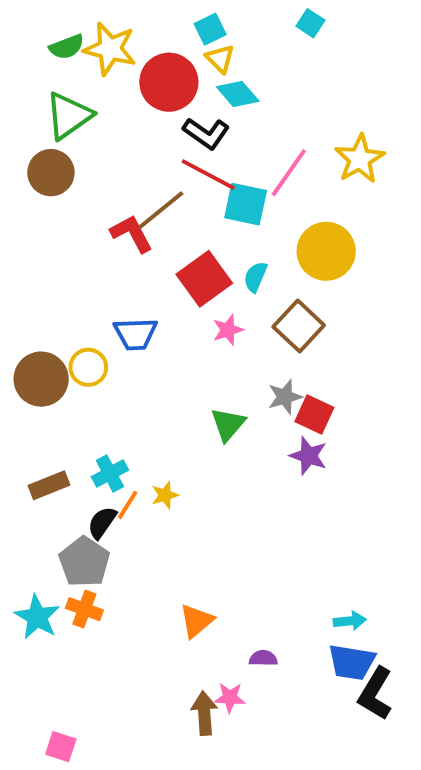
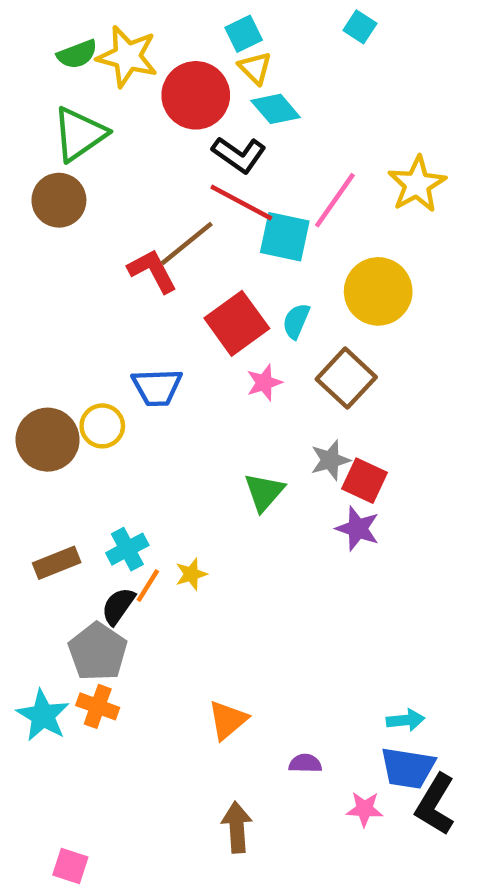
pink star: (230, 698) -> (364, 809), moved

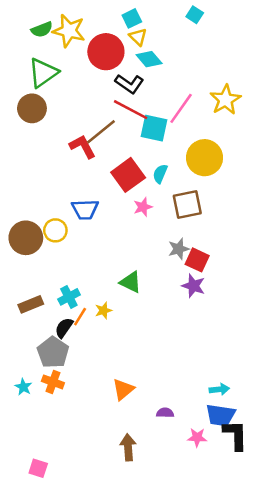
brown square: (346, 378) -> (187, 205), turned 36
green triangle: (264, 492) -> (131, 282), moved, turned -45
cyan star: (43, 716) -> (23, 387), size x0.6
black L-shape: (435, 804) -> (235, 435), turned 148

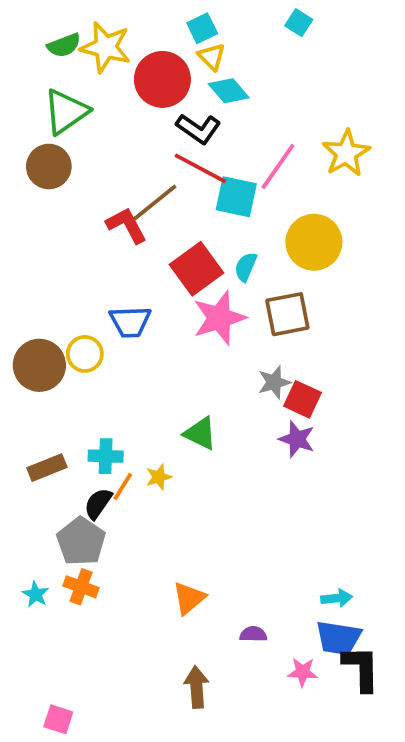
pink star: (143, 207) -> (219, 318), size x1.8
cyan cross: (69, 297) -> (106, 456), turned 30

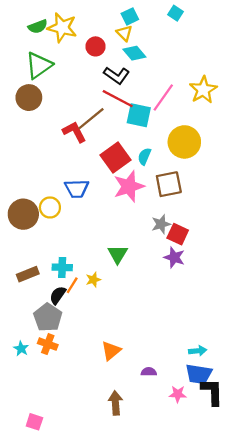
cyan square: (202, 28) -> (130, 16), moved
red circle: (162, 79) -> (96, 46), size x0.6
green triangle: (200, 433) -> (118, 254), turned 35

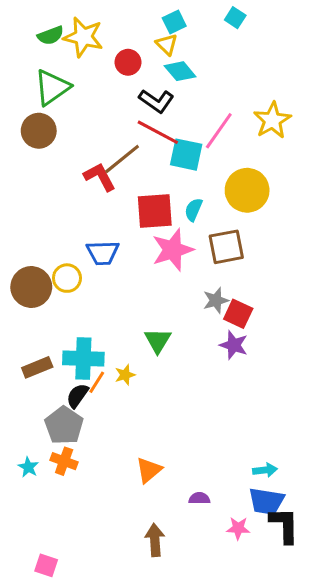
red square: (115, 158) -> (155, 211), turned 32
cyan cross: (62, 267) -> (83, 358), size x1.5

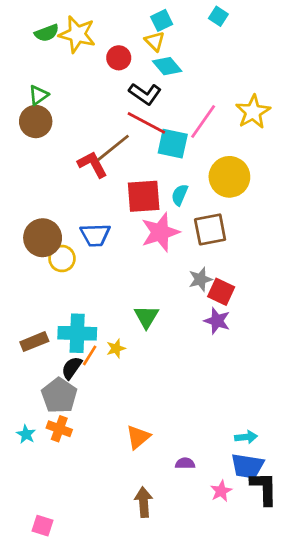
green triangle: (52, 88) -> (38, 95), moved, size x0.6
brown circle: (31, 287) -> (43, 238), moved
pink star: (238, 528) -> (221, 491), turned -30

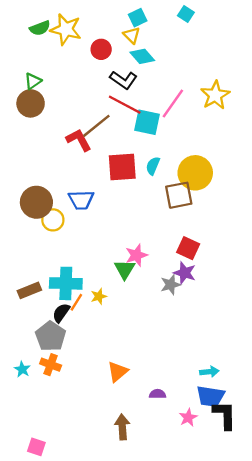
yellow circle: (229, 177) -> (195, 173), moved
pink star: (160, 232) -> (136, 255), moved, size x0.7
gray star: (200, 279) -> (171, 285), moved

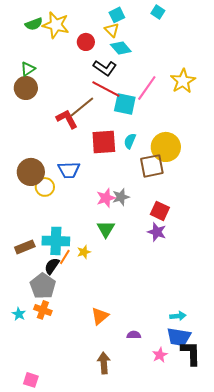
pink star: (136, 255) -> (106, 198), moved
gray star: (171, 285) -> (121, 197), moved

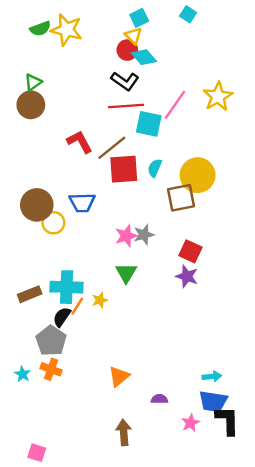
red circle: (86, 42) -> (127, 50), moved
red line: (106, 89) -> (126, 106), turned -32
brown line: (82, 107) -> (112, 148), moved

